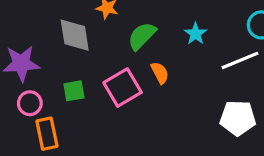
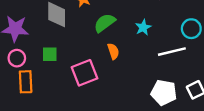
pink square: (123, 88) -> (85, 73), moved

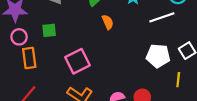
pink square: (85, 73) -> (78, 61), moved

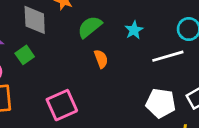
green square: (49, 30) -> (25, 55), moved, turned -32

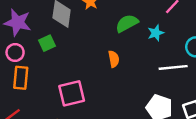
green semicircle: (90, 27) -> (127, 23), moved
cyan star: (134, 30) -> (156, 33), moved

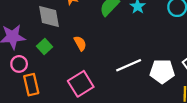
orange semicircle: (114, 59) -> (80, 43), moved
white line: (173, 67) -> (129, 65), moved

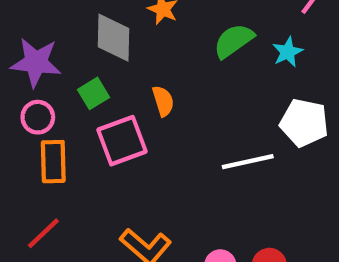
white pentagon: (162, 71) -> (304, 123), moved
pink square: (81, 84) -> (122, 141), moved

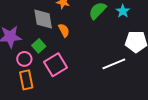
orange semicircle: (163, 101) -> (64, 30), moved
pink circle: (38, 117) -> (24, 59), moved

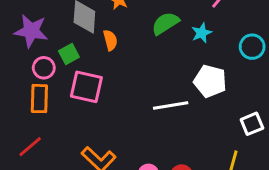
pink square: (55, 65) -> (86, 87), turned 30

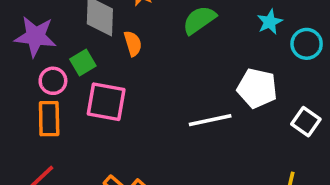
cyan star: (202, 33) -> (270, 22), moved
white square: (252, 124) -> (306, 122), moved, turned -30

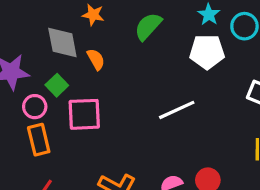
white pentagon: (257, 88) -> (207, 52), moved

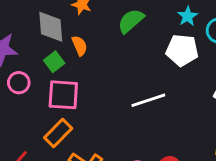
green square: (57, 85) -> (54, 62), moved
orange rectangle: (39, 140) -> (58, 133), moved, turned 52

